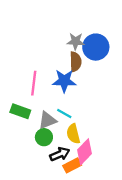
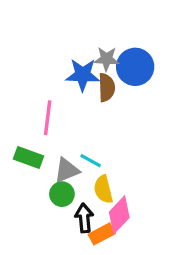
blue star: (64, 81) -> (83, 75), moved
black arrow: (60, 154) -> (84, 218), turned -72

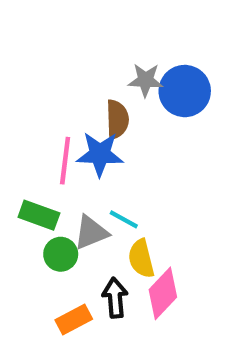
blue star: (83, 75) -> (100, 154), moved
brown semicircle: (106, 88) -> (117, 119), moved
green circle: (62, 194) -> (61, 254), moved
orange rectangle: (102, 234) -> (74, 320), moved

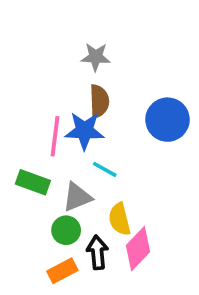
gray star: (146, 80) -> (96, 57), moved
blue circle: (185, 91) -> (167, 120), moved
cyan line: (124, 219) -> (105, 169), moved
green circle: (61, 254) -> (66, 230), moved

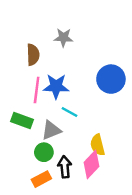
brown semicircle: (99, 101) -> (33, 55), moved
yellow semicircle: (120, 219) -> (98, 145), moved

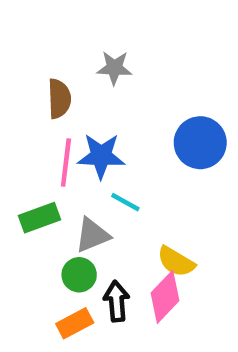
green rectangle: (22, 121) -> (39, 218), turned -40
yellow semicircle: (98, 145) -> (176, 262), turned -45

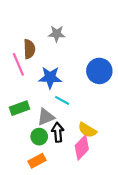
pink line: (66, 163) -> (18, 64), moved, turned -30
black arrow: (117, 301) -> (58, 132), moved

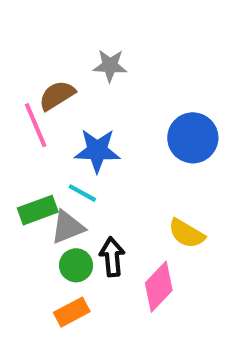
brown semicircle: (29, 49) -> (57, 95), turned -120
cyan line: (62, 100) -> (82, 193), moved
gray triangle: (46, 117) -> (68, 227), moved
yellow semicircle: (87, 130) -> (186, 233), moved

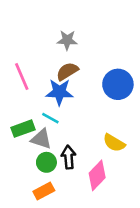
brown semicircle: (57, 95) -> (67, 71), moved
gray triangle: (68, 227) -> (41, 139), turned 40

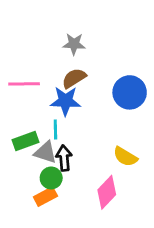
pink line: (22, 77) -> (24, 84), turned -68
cyan line: (50, 118) -> (55, 130), turned 60
black arrow: (69, 157) -> (64, 158), moved
orange rectangle: (44, 191) -> (45, 197), moved

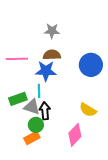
brown semicircle: (74, 78) -> (52, 55), turned 30

